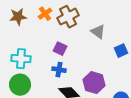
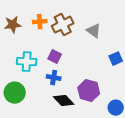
orange cross: (45, 14) -> (40, 22), turned 32
gray triangle: (98, 32) -> (94, 31), moved
cyan cross: (21, 59) -> (27, 62), moved

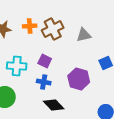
gray triangle: (94, 31) -> (84, 35), turned -49
purple hexagon: (89, 91) -> (79, 79), moved

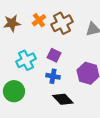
orange cross: (30, 26) -> (39, 20), turned -32
cyan cross: (17, 66) -> (26, 60), turned -30

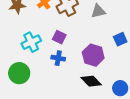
black diamond: (63, 99) -> (91, 81), moved

